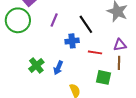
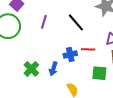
blue cross: (72, 41) -> (70, 55), moved

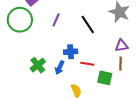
red line: (88, 49) -> (87, 64), moved
blue cross: (70, 55) -> (71, 52), moved

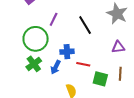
green circle: (20, 20) -> (36, 39), moved
brown line: (120, 64) -> (120, 74), moved

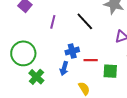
green circle: (36, 39) -> (23, 53), moved
green cross: (34, 64) -> (36, 77), moved

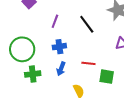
blue cross: (72, 51) -> (59, 47), moved
green cross: (36, 77) -> (33, 74), turned 35

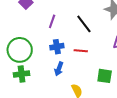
red line: (88, 63) -> (81, 51), moved
green cross: (33, 74) -> (22, 74), moved

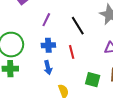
red line: (81, 51) -> (72, 52), turned 64
blue arrow: (59, 69) -> (48, 67), turned -40

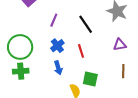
blue cross: (48, 45) -> (57, 46), turned -32
green square: (93, 80) -> (90, 79), moved

